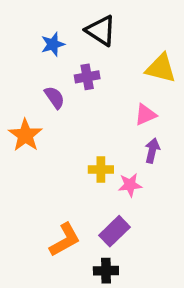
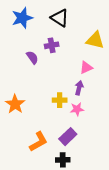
blue star: (53, 44) -> (22, 18), moved, size x1.5
orange star: (25, 135) -> (15, 104), moved
purple arrow: (152, 151) -> (79, 88), moved

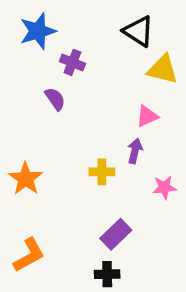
black triangle: (60, 18) -> (138, 31), moved
purple cross: (52, 45) -> (72, 62), moved, turned 32
pink star: (77, 109) -> (164, 187), moved
orange L-shape: (38, 142) -> (29, 255), moved

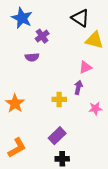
blue star: (38, 31) -> (22, 18), turned -30
purple cross: (72, 62) -> (42, 36), turned 32
purple semicircle: (55, 99) -> (32, 57), turned 120
purple rectangle: (116, 234) -> (57, 136), moved

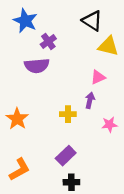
purple semicircle: (32, 57) -> (37, 66), size x1.5

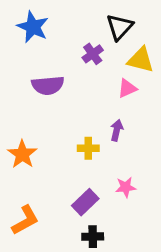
black triangle: (92, 21) -> (120, 27), turned 40
purple cross: (48, 41) -> (93, 54), moved
pink triangle: (98, 77) -> (127, 88), moved
pink star: (109, 125) -> (126, 187), moved

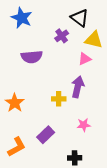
black triangle: (120, 27) -> (80, 18), turned -36
purple arrow: (117, 130) -> (78, 87), size x1.5
purple rectangle: (85, 202) -> (46, 135), moved
black cross: (93, 237) -> (75, 158), moved

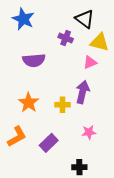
purple cross: (62, 36) -> (66, 38), turned -32
orange star: (15, 103) -> (29, 103), moved
orange L-shape: (17, 147) -> (17, 136), moved

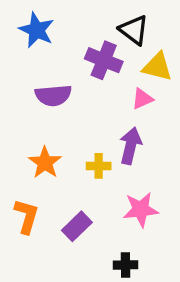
purple cross: (66, 38) -> (104, 60), size x1.5
pink star: (89, 132) -> (141, 210), size x1.5
orange L-shape: (17, 136) -> (26, 216), turned -45

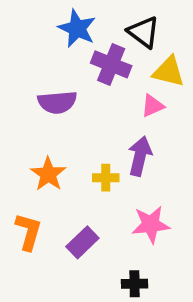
blue star: (37, 30) -> (77, 29), moved

